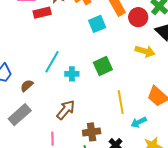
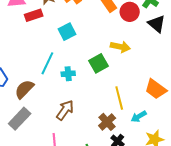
cyan square: (97, 24) -> (67, 32), moved
yellow arrow: (145, 51) -> (120, 47), moved
brown semicircle: (27, 86) -> (24, 89), size x1.5
brown cross: (92, 132) -> (107, 122), moved, turned -30

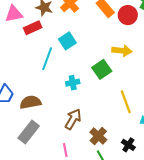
cyan line: (47, 63) -> (47, 59), moved
brown semicircle: (24, 89) -> (30, 102), turned 40
brown cross: (107, 122) -> (98, 136), moved

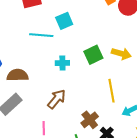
yellow arrow: (122, 51) -> (121, 54), moved
cyan line: (47, 59) -> (41, 35), turned 65
brown cross: (98, 136) -> (90, 120), moved

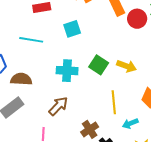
cyan line: (41, 35) -> (31, 40), moved
green square: (93, 55) -> (99, 65), turned -36
cyan cross: (62, 63) -> (67, 71), size x1.5

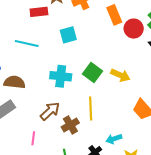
yellow line: (114, 102) -> (91, 109), moved
cyan arrow: (130, 123) -> (114, 139), moved
brown cross: (90, 129) -> (70, 125), moved

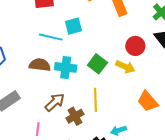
red circle: (134, 29) -> (135, 46), moved
cyan line: (27, 43) -> (51, 37), moved
brown semicircle: (14, 82) -> (40, 65), moved

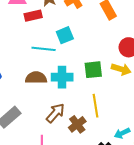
green square: (97, 64) -> (93, 70), turned -36

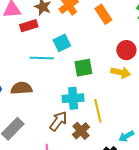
green square: (93, 70) -> (83, 68), moved
cyan cross: (62, 77) -> (73, 98), moved
brown semicircle: (36, 78) -> (21, 88), moved

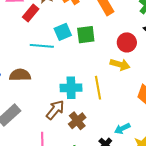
red rectangle: (29, 26) -> (31, 13), turned -36
green square: (83, 68) -> (86, 35), moved
yellow line: (98, 111) -> (98, 88), moved

